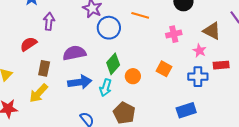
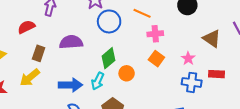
pink cross: (174, 34) -> (155, 34), moved
pink star: (199, 51) -> (188, 58), moved
orange square: (164, 69) -> (156, 59), moved
blue arrow: (80, 82) -> (70, 85), moved

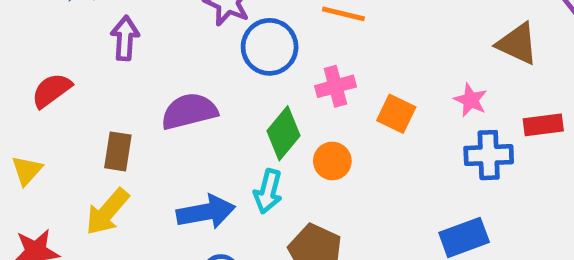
red semicircle: (26, 27) -> (52, 90), moved
pink cross: (155, 34) -> (335, 86), moved

